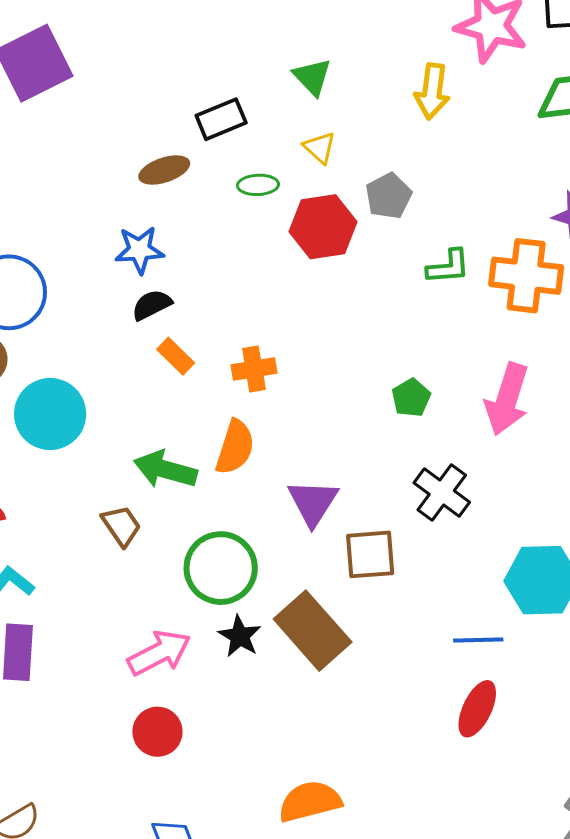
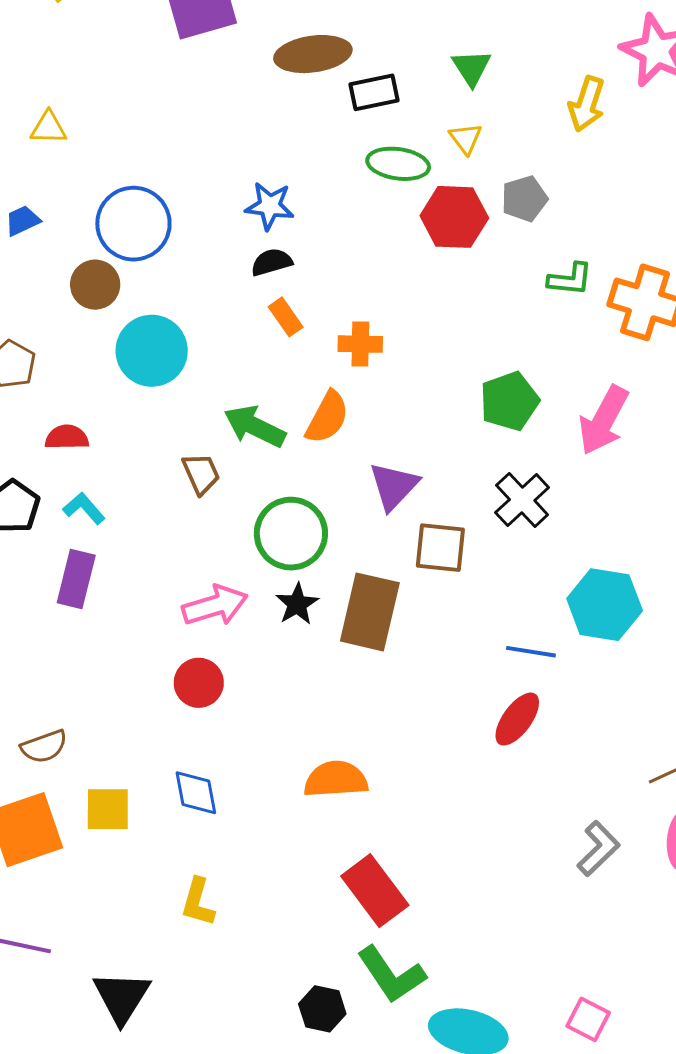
brown ellipse: (164, 170) -> (313, 54), moved, size x1.5
green ellipse: (258, 185) -> (398, 164), size x1.5
green pentagon: (411, 398) -> (509, 401), size x1.5
brown rectangle: (313, 631) -> (370, 612), turned 44

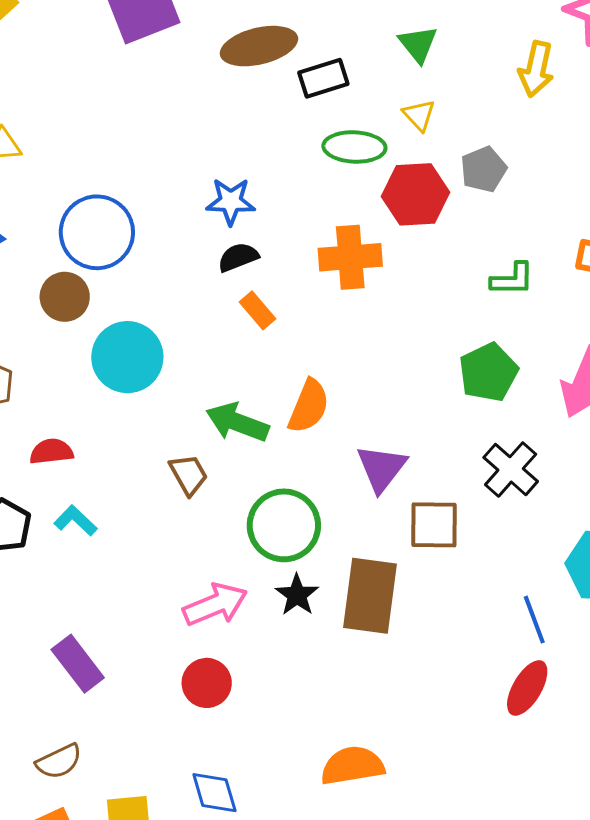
green L-shape: (570, 279) -> (512, 279), moved
orange cross: (360, 344) -> (350, 257), moved, size x1.4
purple rectangle: (76, 579) -> (78, 664), moved, turned -46
blue line: (531, 652) -> (534, 620), turned 66

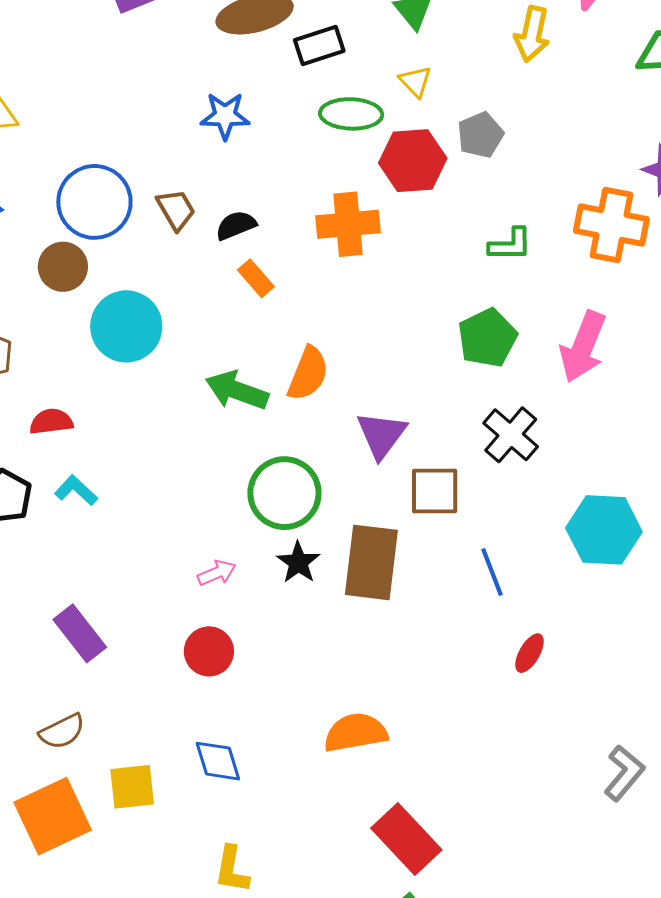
blue star: (231, 201) -> (225, 116), moved
brown trapezoid: (189, 475) -> (176, 210), moved
pink arrow: (215, 604) -> (217, 573), size x0.6
blue line: (534, 620) -> (492, 572), moved
red ellipse: (527, 688) -> (529, 653), size x0.7

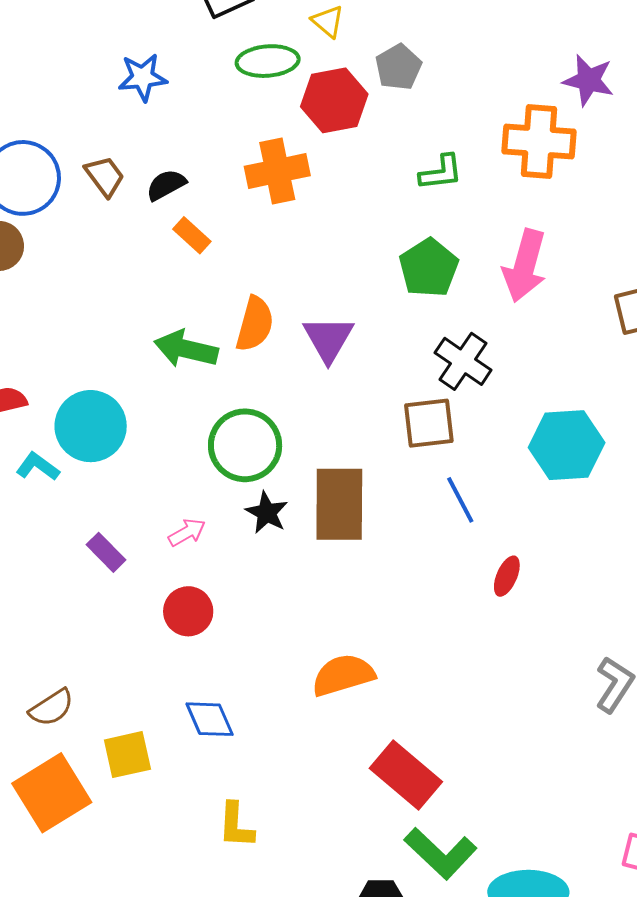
cyan circle: (126, 326) -> (91, 426), moved
purple triangle: (381, 435) -> (328, 339), moved
brown square: (435, 491) -> (429, 423), moved
purple rectangle: (80, 633) -> (106, 552), moved, size x0.7

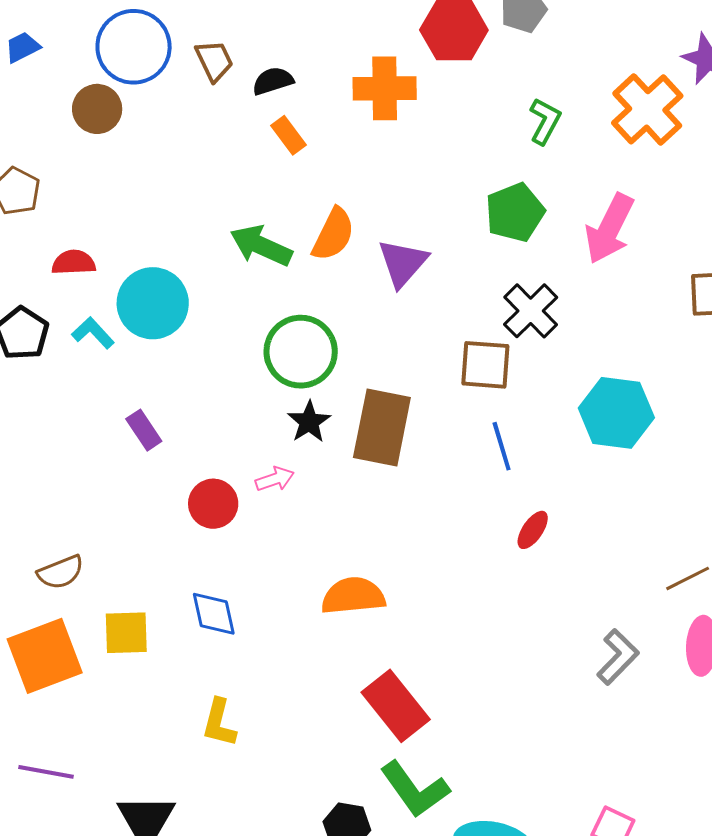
orange cross: (539, 141) -> (647, 109), turned 32
green L-shape: (441, 172) -> (545, 121), turned -66
pink arrow: (187, 532) -> (275, 479), moved

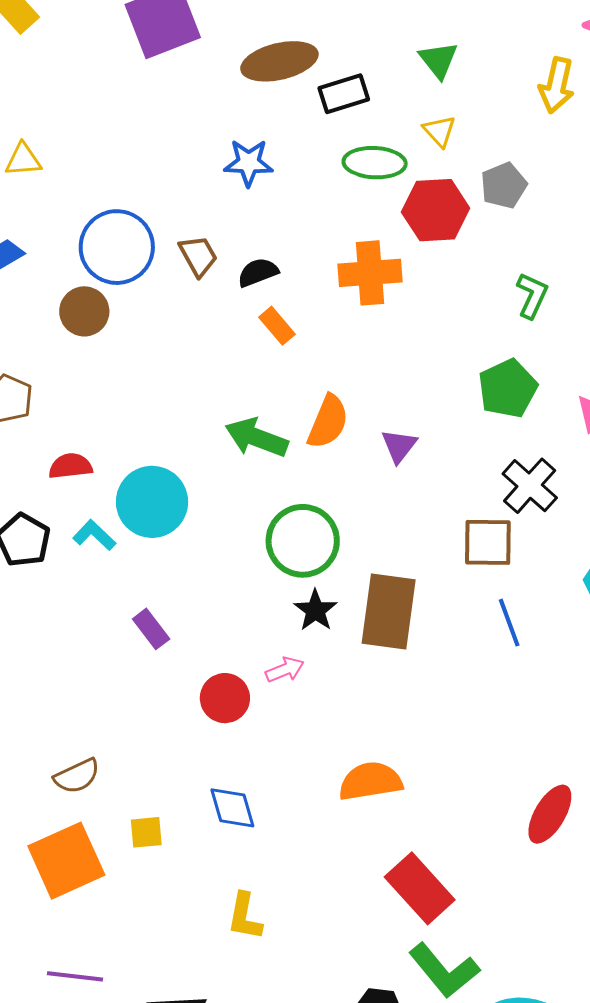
purple triangle: (403, 263) -> (399, 446), size x0.7
red ellipse: (533, 530) -> (550, 814), moved, size x1.5
yellow square: (126, 633) -> (146, 832), size x0.7

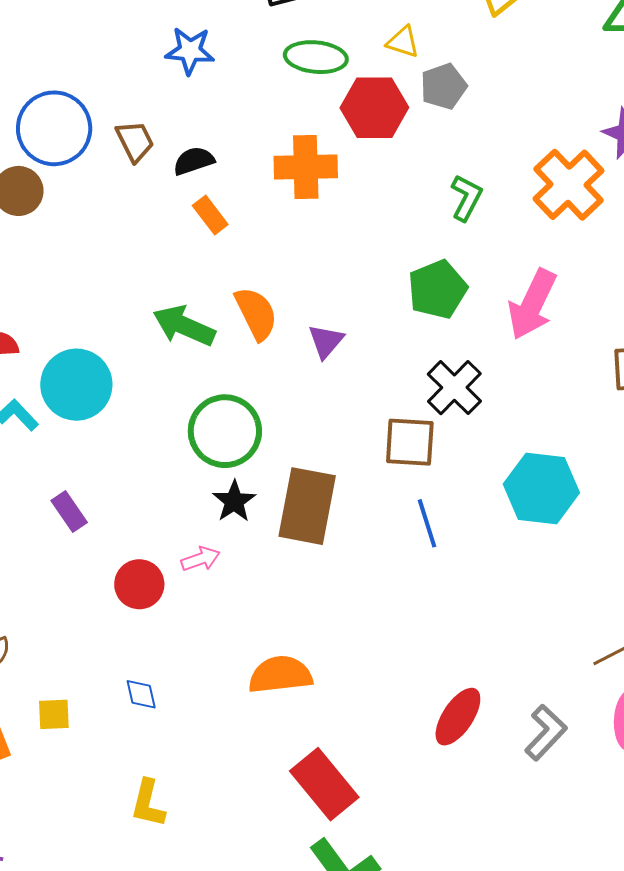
yellow triangle: (439, 131) -> (403, 42), moved, turned -33
orange semicircle: (328, 422) -> (256, 313), turned -52
blue diamond: (232, 808) -> (141, 694), size x0.7

